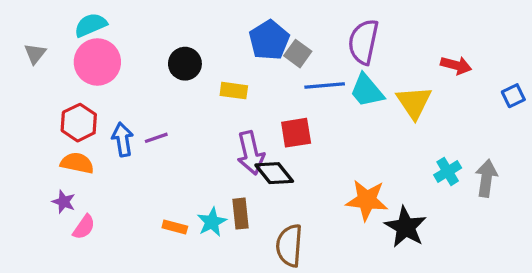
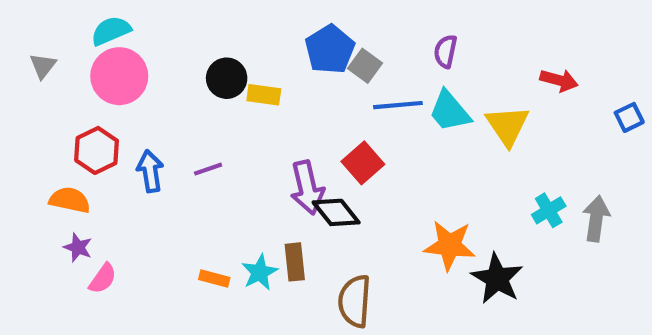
purple semicircle: (363, 42) -> (445, 51), size x0.6
yellow rectangle: (234, 91) -> (264, 95), moved
red square: (296, 133) -> (363, 163), turned -32
purple line: (156, 138) -> (208, 169), moved
orange semicircle: (77, 163) -> (70, 200), moved

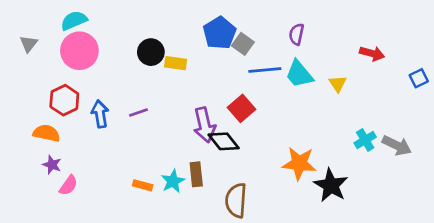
yellow triangle: (507, 126) -> (338, 84), size x0.6
gray arrow: (596, 219) -> (397, 145), turned 108

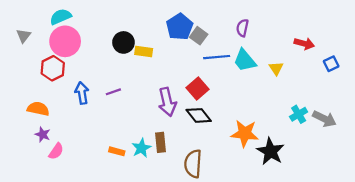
blue square: (419, 78) -> (331, 64), moved
red hexagon: (64, 100) -> (53, 68), moved
black diamond: (224, 141) -> (199, 115), moved

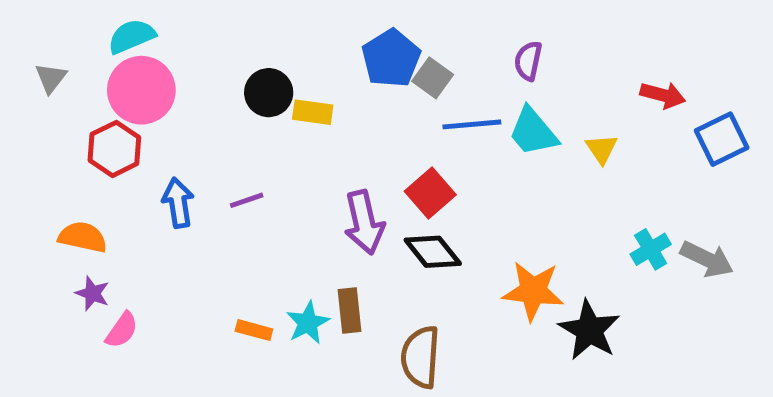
blue square: (331, 64) -> (722, 139), size x1.5

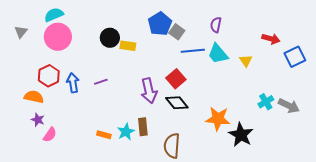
red hexagon: (114, 149) -> (49, 76), moved

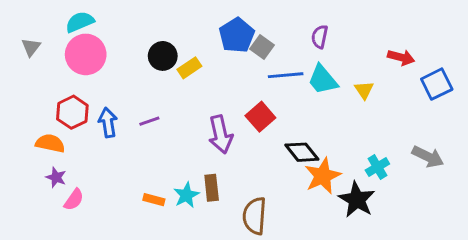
yellow rectangle: (128, 46) -> (189, 68), turned -42
cyan cross: (266, 102) -> (377, 167), moved
black diamond: (177, 103) -> (302, 152), moved
orange star: (218, 119) -> (323, 176), turned -30

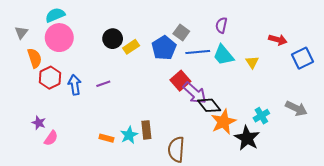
blue pentagon: (237, 35) -> (164, 48), moved
purple arrow: (220, 134) -> (195, 93), moved, turned -35
orange semicircle: (50, 143) -> (35, 58), moved, turned 60

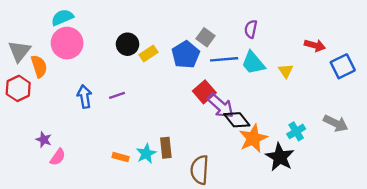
gray triangle: (21, 32) -> (19, 51), moved, size x1.5
red hexagon: (50, 78) -> (18, 88), moved

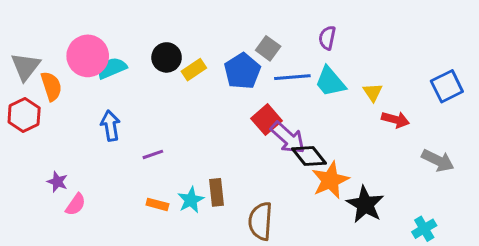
cyan semicircle: (62, 17) -> (112, 68), moved
red arrow: (315, 45) -> (395, 120), moved
purple line: (117, 95) -> (153, 154), moved
cyan cross: (296, 131) -> (424, 229), moved

